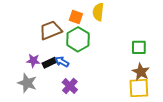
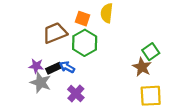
green square: (139, 47) -> (151, 52), turned -35
brown star: (141, 72) -> (142, 67), moved
gray star: (27, 83) -> (41, 82), moved

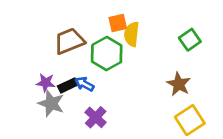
yellow semicircle: (107, 13) -> (132, 34), moved
orange square: (82, 19) -> (118, 23), moved, turned -32
green square: (151, 52) -> (190, 40), moved
yellow square: (151, 96) -> (190, 120), turned -30

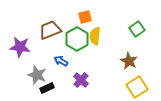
yellow semicircle: (132, 34) -> (95, 36), moved
purple star: (46, 83) -> (20, 47), moved, size x1.5
black rectangle: (68, 85) -> (47, 88), moved
purple cross: (96, 117) -> (81, 80), moved

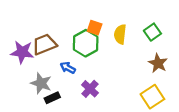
orange square: (85, 17) -> (95, 28), moved, turned 32
brown trapezoid: (50, 30) -> (44, 44), moved
yellow semicircle: (95, 36) -> (120, 34), moved
brown star: (129, 61) -> (158, 63), moved

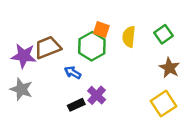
gray star: (41, 83) -> (21, 89), moved
black rectangle: (52, 98) -> (76, 105), moved

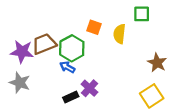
green square: (163, 34) -> (142, 14), moved, turned 35
green hexagon: (92, 46) -> (72, 48), moved

